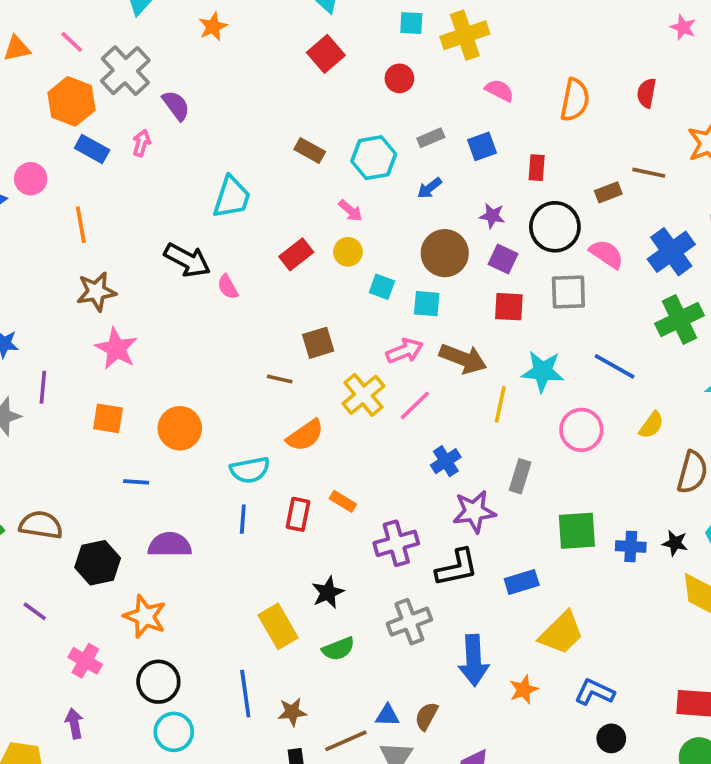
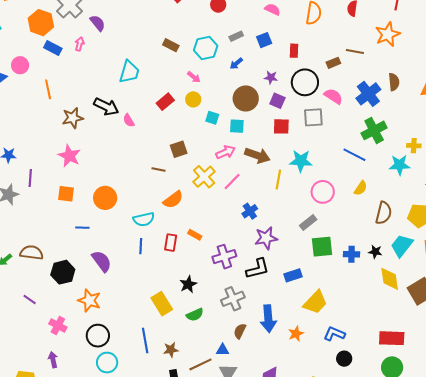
brown star: (96, 292) -> (73, 118), moved
blue line: (615, 366) -> (354, 155), moved
gray rectangle: (520, 476) -> (308, 222), moved, turned 36
purple semicircle: (170, 545) -> (102, 261), turned 55
brown semicircle: (426, 716) -> (240, 331), moved

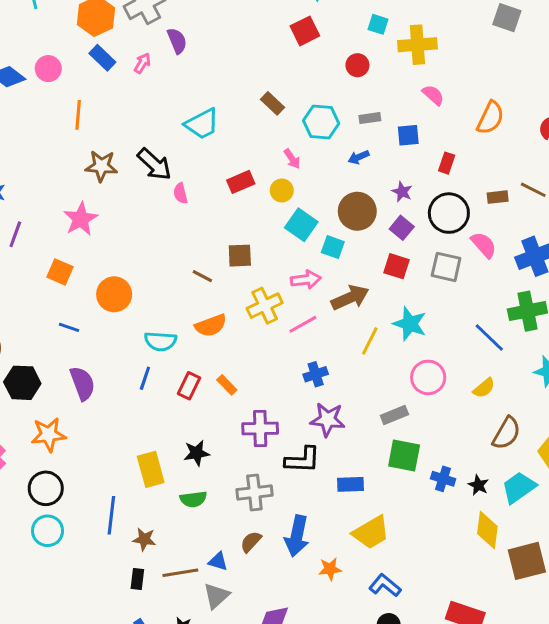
cyan trapezoid: (129, 72) -> (202, 124), turned 30
cyan square: (212, 118) -> (301, 225), size x1.5
brown arrow: (257, 155) -> (350, 298), turned -60
orange star: (89, 300) -> (48, 435), turned 30

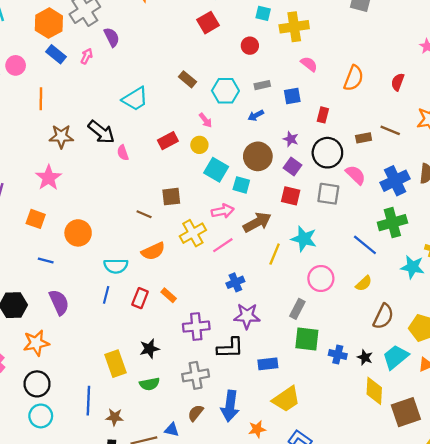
gray rectangle: (394, 415) -> (297, 309), turned -36

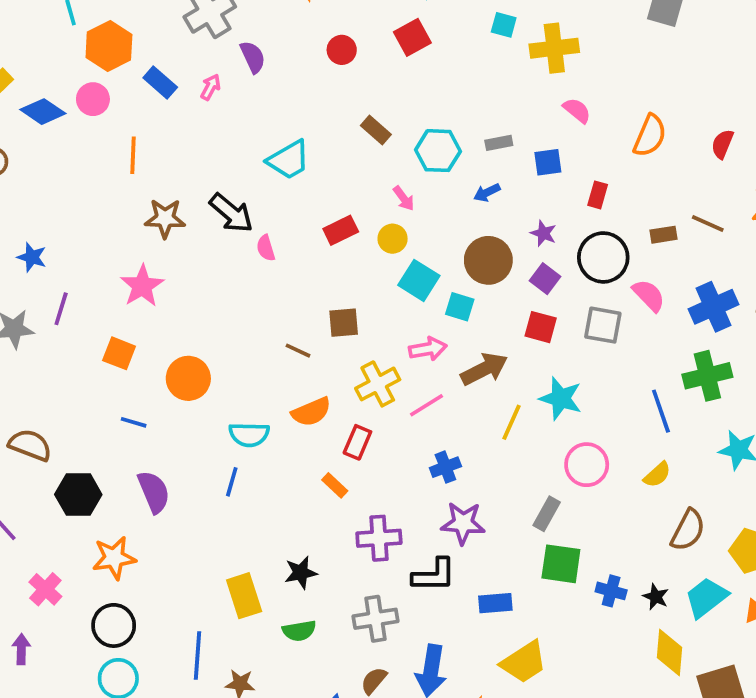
orange hexagon: (49, 23) -> (109, 46), moved
red circle: (250, 46) -> (342, 50), moved
blue line: (365, 245) -> (661, 411), turned 30
red rectangle: (140, 298) -> (357, 442), moved

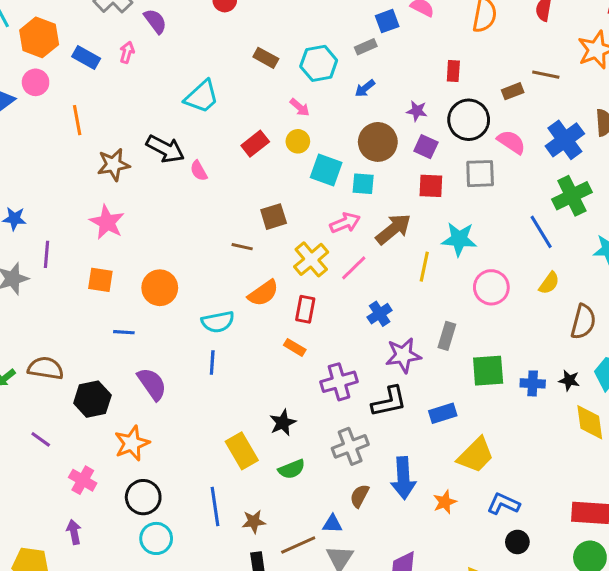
blue square: (548, 162) -> (387, 21), moved
gray rectangle: (547, 514) -> (447, 336), moved

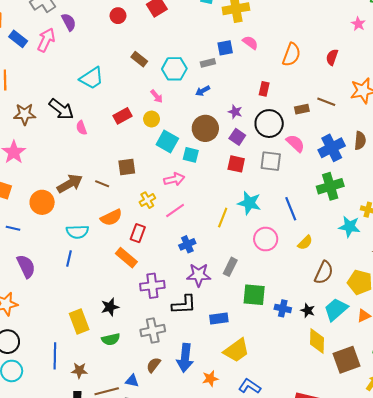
pink arrow: (127, 52) -> (46, 40), size x1.6
brown arrow: (393, 229) -> (70, 184), moved
blue line: (541, 232) -> (291, 209), moved
yellow cross: (311, 259) -> (147, 200), size x0.7
orange rectangle: (295, 347) -> (126, 258), size x1.5

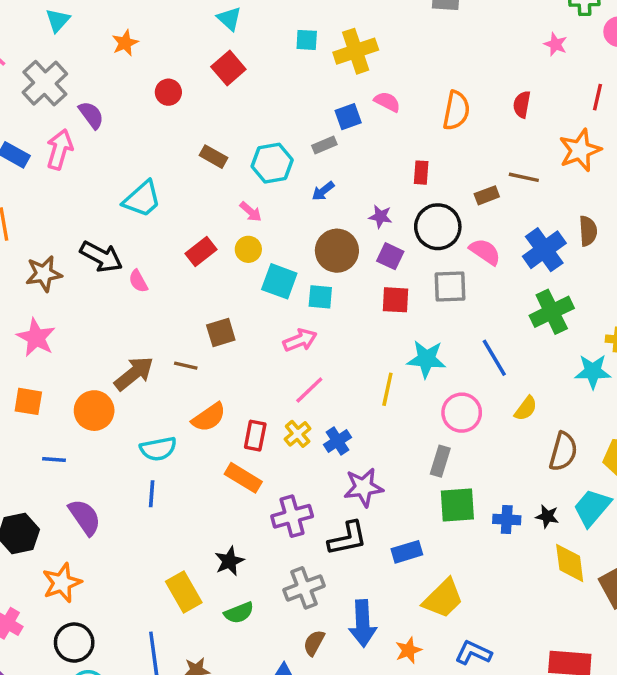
yellow cross: (147, 200) -> (298, 434), moved
gray rectangle: (230, 267) -> (440, 461), moved

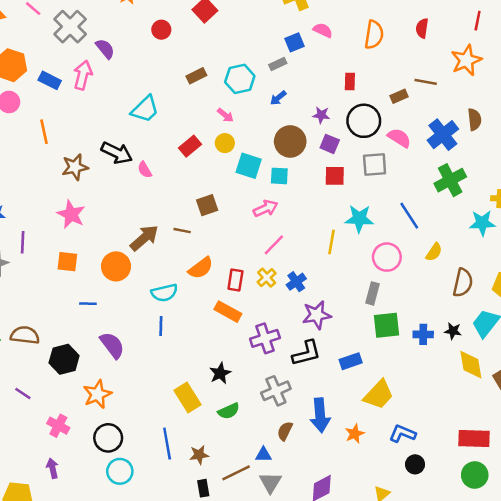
brown rectangle: (213, 157) -> (196, 76), turned -54

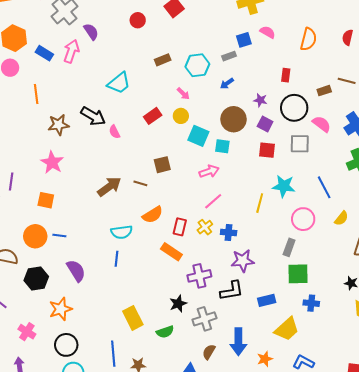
orange circle: (116, 266) -> (35, 236), moved
blue cross: (296, 282) -> (229, 232), turned 35
blue cross: (423, 334) -> (311, 303), moved
black star: (220, 373) -> (178, 304), moved

